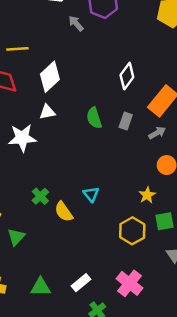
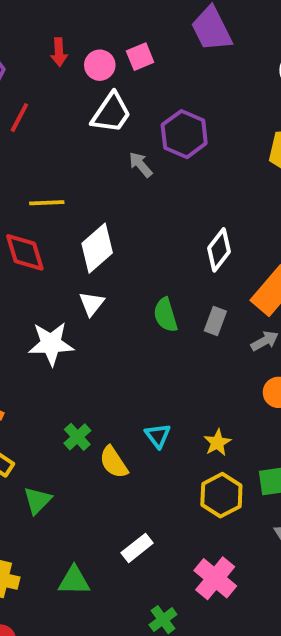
white triangle: (47, 112) -> (92, 304), turned -42
yellow star: (147, 195) -> (217, 443), moved
white rectangle: (81, 283) -> (137, 548), moved

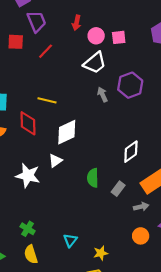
green cross: (77, 437) -> (28, 229), turned -32
yellow semicircle: (114, 462) -> (31, 254), moved

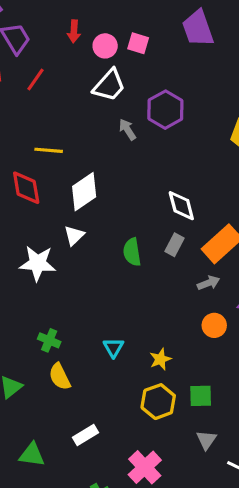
pink square: (119, 37) -> (138, 43), turned 32
white diamond: (131, 152) -> (181, 206), turned -60
gray rectangle: (118, 189) -> (175, 245), moved

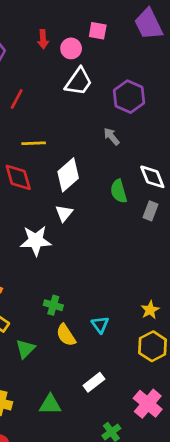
pink square: (138, 43) -> (98, 31), moved
red line: (36, 80) -> (17, 99), moved
gray arrow: (127, 129) -> (111, 136), moved
green semicircle: (132, 252) -> (119, 191), moved
cyan triangle: (113, 348) -> (100, 325), moved

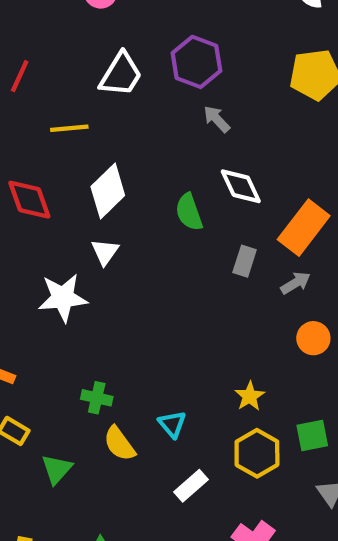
white trapezoid: (79, 82) -> (121, 74), moved
gray arrow: (111, 136) -> (217, 119), moved
yellow line: (34, 143) -> (69, 128), moved
gray rectangle: (151, 211) -> (245, 261), moved
white rectangle: (94, 382) -> (191, 486), moved

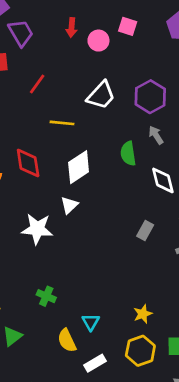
green semicircle: (189, 212) -> (128, 153), moved
gray rectangle: (245, 261) -> (145, 231), moved
yellow semicircle: (119, 444) -> (67, 340), moved

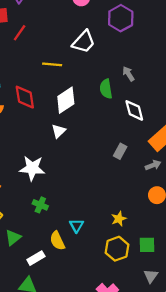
red line: (37, 84) -> (20, 33), moved
purple hexagon: (150, 97) -> (121, 18), moved
white star: (37, 229) -> (32, 168), moved
white rectangle: (95, 363) -> (36, 258), moved

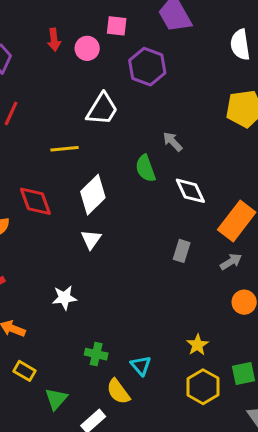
white star: (32, 168) -> (64, 298), size x0.7
green cross: (40, 205) -> (96, 354), moved

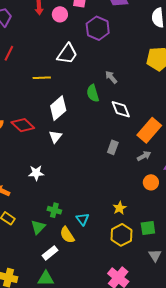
red diamond: (35, 201) -> (23, 125), moved, turned -30
green triangle: (56, 399) -> (38, 227), moved

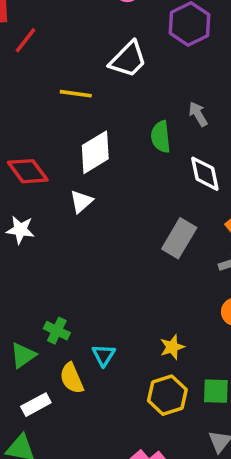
gray rectangle: (113, 147) -> (179, 238), size x1.5
white star: (36, 173) -> (20, 230), moved

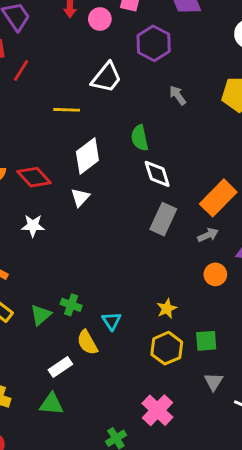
gray arrow: (198, 114) -> (178, 95), moved
white diamond: (205, 174) -> (157, 174), moved
green triangle: (23, 355) -> (41, 315), moved

